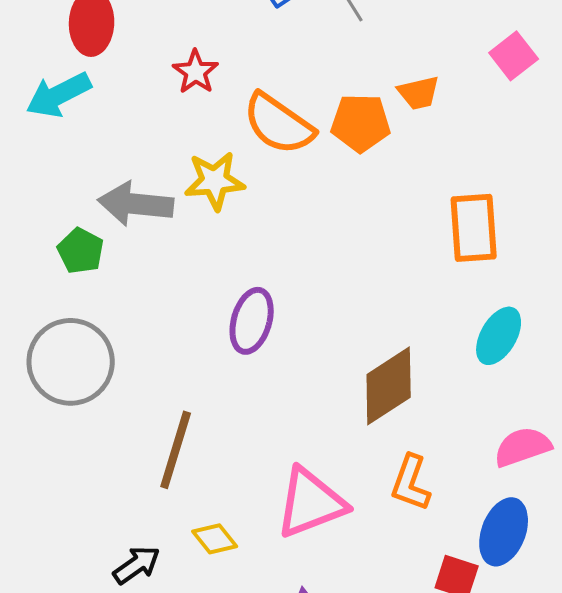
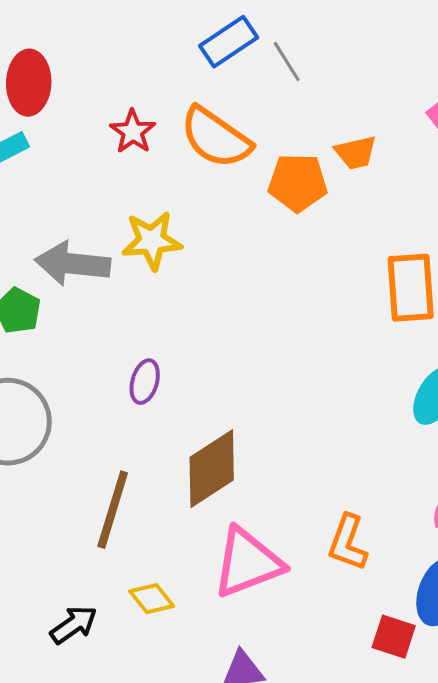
orange semicircle: (279, 124) -> (216, 138), moved
purple ellipse: (252, 321) -> (145, 382), moved, size x0.7
brown diamond: (389, 386) -> (212, 469), moved

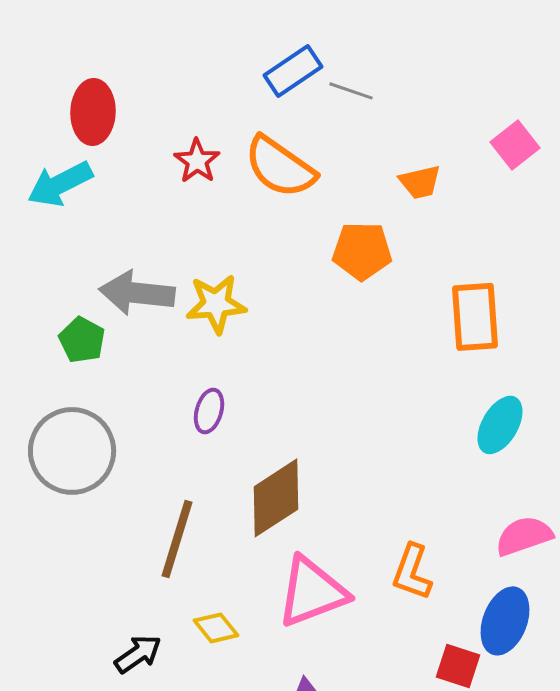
gray line: (287, 62) -> (351, 91), turned -39
orange pentagon: (298, 183) -> (362, 251), moved
yellow star: (152, 241) -> (216, 304), moved

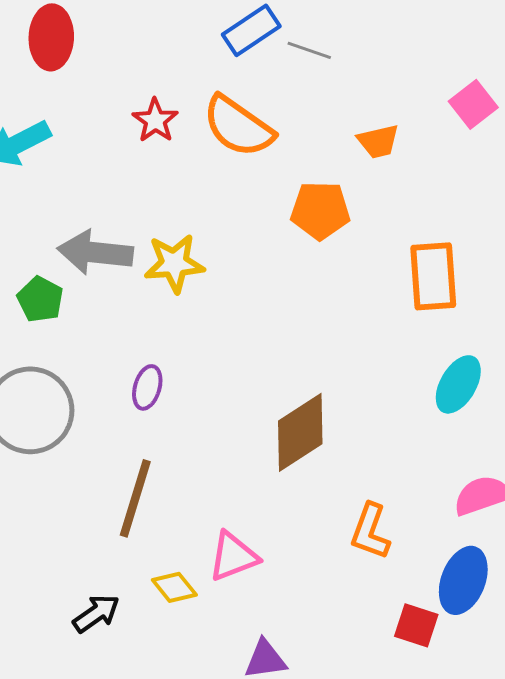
red ellipse: (93, 112) -> (51, 37), moved
purple ellipse: (209, 411) -> (147, 387), moved
brown diamond: (276, 498) -> (300, 432), moved
pink triangle: (312, 592) -> (233, 556), moved, size x0.7

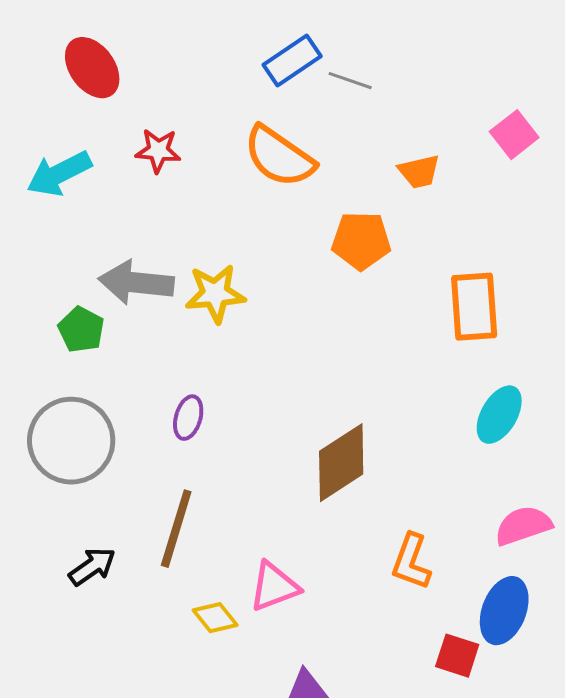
red ellipse: (51, 37) -> (92, 68), turned -38
red star: (155, 120) -> (158, 151), moved, turned -30
black arrow: (96, 613) -> (92, 567), moved

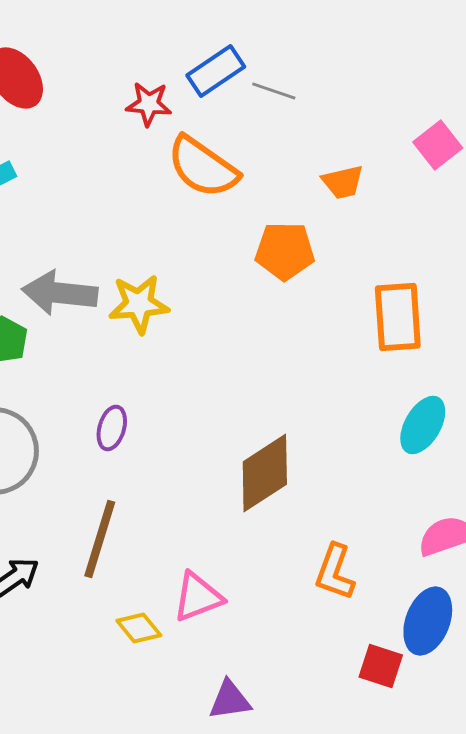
red star: (158, 151) -> (149, 104), moved

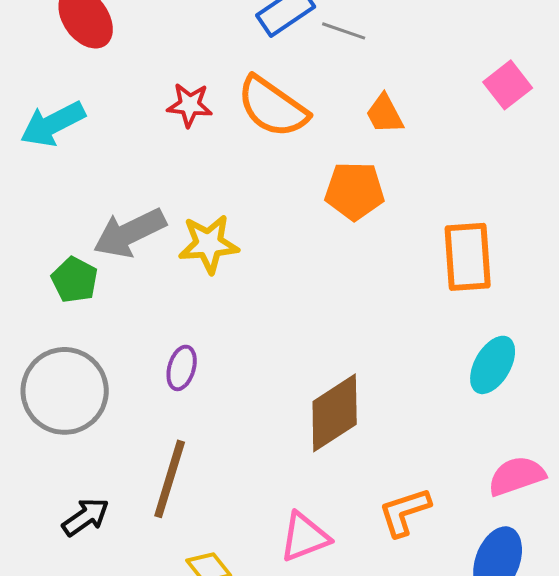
red star: (149, 104) -> (190, 105), moved
orange trapezoid: (343, 182) -> (385, 114), moved, turned 75
gray arrow: (60, 293) -> (130, 233), turned -32
orange L-shape: (335, 572) -> (405, 512), turned 52
pink triangle: (198, 597) -> (305, 537), moved

